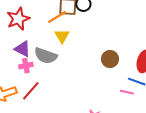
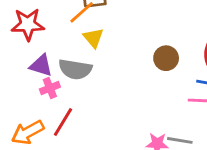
red star: (18, 19) -> (28, 24), turned 30

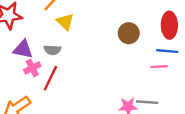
gray semicircle: (75, 69) -> (52, 50), size x0.6
red line: (63, 122) -> (50, 78), moved

